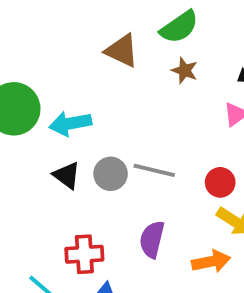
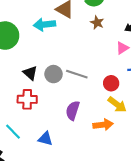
cyan arrow: (70, 123) -> (44, 24), moved
red cross: (84, 254) -> (27, 99), moved

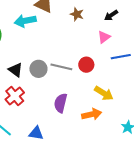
red circle: (111, 83) -> (86, 65), moved
red cross: (27, 99) -> (15, 96), turned -36

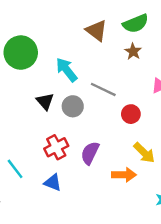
cyan arrow: (25, 21) -> (67, 70), moved, turned 50
gray line: (61, 67) -> (103, 89), moved
red cross: (15, 96) -> (56, 147), moved

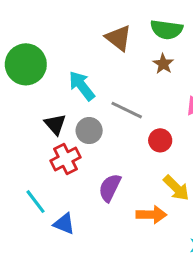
green semicircle: (136, 23) -> (167, 30), turned 30
red cross: (56, 147) -> (66, 159), moved
cyan line: (15, 169) -> (35, 202), moved

